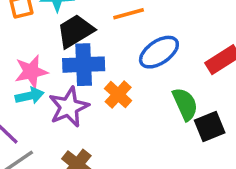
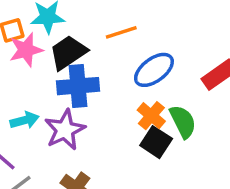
pink star: (31, 72) -> (26, 50), moved
orange cross: (118, 95) -> (151, 116), moved
black square: (210, 126) -> (156, 142), moved, turned -32

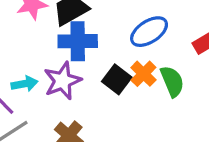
cyan arrow: (25, 120) -> (24, 84), moved
black square: (156, 142) -> (117, 79), moved

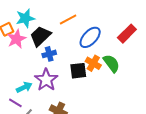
blue cross: (78, 41) -> (49, 54), size x0.6
black square: (117, 79) -> (78, 71), turned -30

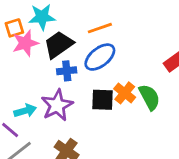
blue ellipse: (90, 37) -> (100, 57), moved

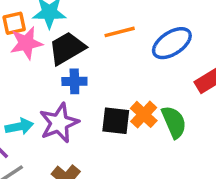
blue ellipse: (100, 57) -> (172, 43), moved

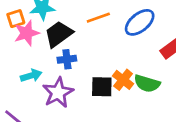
green semicircle: (174, 122) -> (147, 84), turned 135
cyan arrow: (19, 127) -> (31, 76), moved

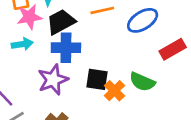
blue cross: (67, 59) -> (66, 48), size x1.5
cyan arrow: (31, 76) -> (22, 44), moved
orange cross: (123, 80) -> (114, 91), moved

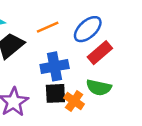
blue cross: (66, 48) -> (55, 66), moved
red rectangle: (173, 49) -> (100, 53), moved

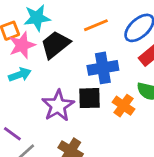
black square: (55, 93) -> (90, 98), moved

